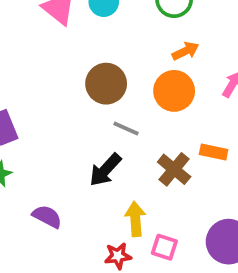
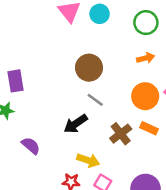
orange circle: (174, 91) -> (145, 96), moved
yellow arrow: (135, 219) -> (88, 160), turned 100

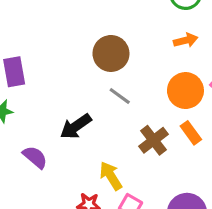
black arrow: (76, 124) -> (76, 126), moved
orange rectangle: (149, 128) -> (191, 133), turned 30
yellow arrow: (88, 160) -> (111, 176), turned -140

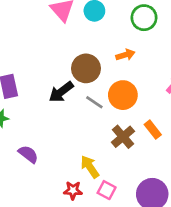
orange arrow: (186, 40) -> (125, 55), moved
orange circle: (185, 91) -> (123, 95), moved
black arrow: (76, 126) -> (61, 92), moved

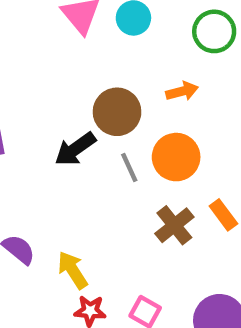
gray line: (94, 102) -> (129, 168), turned 30
yellow arrow: (90, 167) -> (73, 270), moved

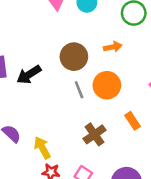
black arrow: (75, 149) -> (29, 75), moved
brown cross: (174, 225) -> (95, 134), moved

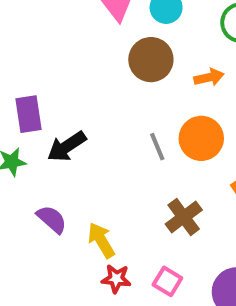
brown circle: (74, 57) -> (151, 60), moved
black arrow: (29, 75) -> (67, 146), moved

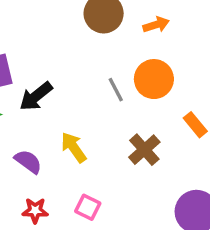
yellow arrow: (101, 240) -> (74, 147), moved
red star: (116, 279) -> (35, 211), moved
pink square: (167, 281) -> (88, 207), moved

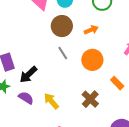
gray line: (116, 90) -> (63, 53), moved
purple semicircle: (28, 162) -> (26, 98), moved

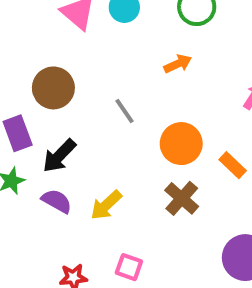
brown circle: (62, 26) -> (53, 88), moved
orange circle: (92, 60) -> (181, 144), moved
yellow arrow: (51, 101) -> (106, 205), turned -90

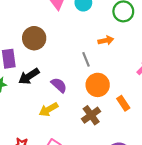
gray line: (125, 111) -> (86, 59), moved
purple semicircle: (57, 201) -> (59, 85), moved

